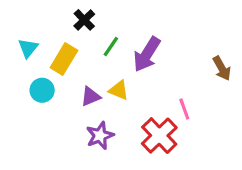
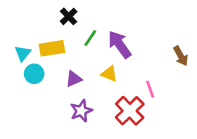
cyan triangle: (28, 48) -> (23, 53), moved
purple arrow: (147, 54) -> (120, 44), turned 112
yellow rectangle: (64, 59) -> (52, 48), turned 50
yellow triangle: (119, 90) -> (109, 74), moved

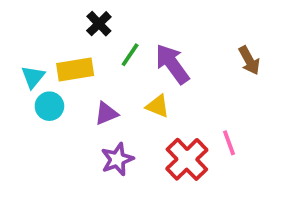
brown arrow: (181, 56) -> (249, 60), moved
pink line: (150, 89) -> (229, 143), moved

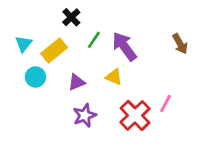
yellow rectangle: (75, 69) -> (54, 50), turned -30
cyan triangle: (33, 77) -> (24, 44), moved
pink line: (229, 143) -> (166, 103), turned 48

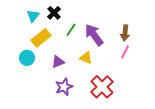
cyan triangle: (24, 44) -> (33, 16), moved
brown arrow: (180, 44) -> (125, 33), moved, turned 35
pink line: (166, 103) -> (125, 52), moved

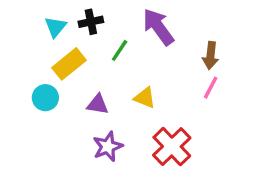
black cross: (54, 13) -> (91, 22), turned 32
purple arrow: (94, 35) -> (158, 27), moved
purple triangle: (58, 62) -> (98, 104), turned 32

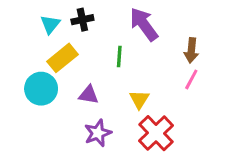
green line: (120, 50) -> (119, 56), moved, turned -30
cyan circle: (45, 98) -> (41, 89), size x1.4
yellow triangle: (145, 98) -> (139, 99), moved, turned 40

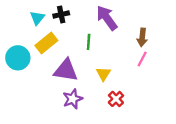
cyan circle: (41, 89) -> (18, 58), moved
purple triangle: (89, 95) -> (66, 70), size x1.6
red cross: (156, 133) -> (116, 99), size x0.6

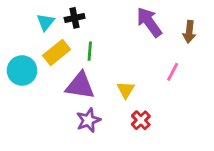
purple arrow: (107, 18) -> (149, 22), moved
brown arrow: (142, 37) -> (189, 32), moved
green line: (89, 42) -> (90, 51), moved

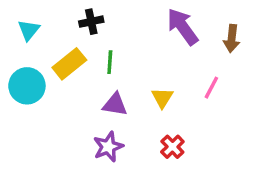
cyan triangle: (46, 22) -> (29, 30), moved
purple triangle: (80, 86) -> (115, 104), moved, size x0.7
yellow triangle: (126, 90) -> (162, 98), moved

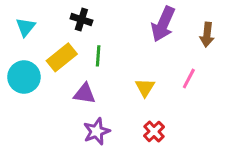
black cross: (91, 22) -> (81, 20), turned 30
purple arrow: (183, 27) -> (163, 24), turned -120
purple triangle: (115, 104) -> (84, 94), moved

